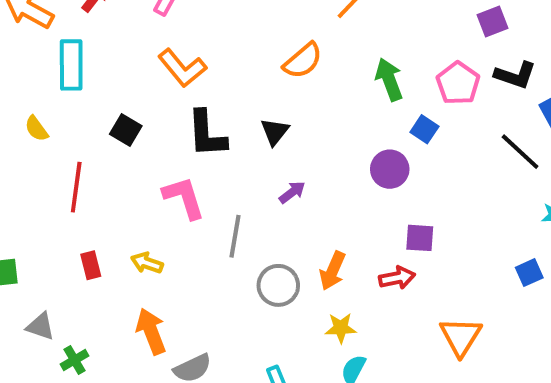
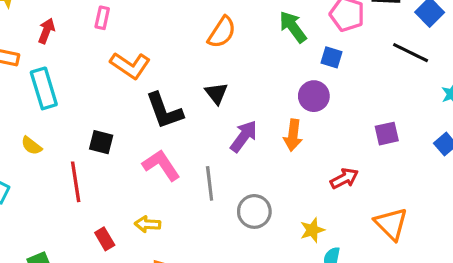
black square: (126, 130) -> (101, 142), moved
purple arrow: (292, 192) -> (244, 136), size x1.5
purple square: (420, 238) -> (387, 134), moved
orange arrow: (333, 271) -> (293, 135), moved
orange triangle: (461, 336) -> (391, 224), moved

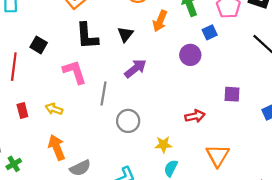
blue square: (331, 57) -> (210, 32), turned 32
orange arrow: (293, 135) -> (160, 21), moved

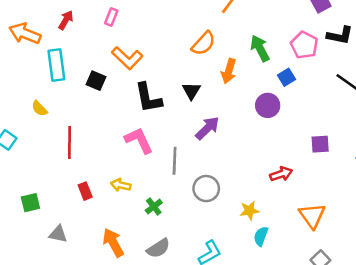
black square: (39, 45) -> (96, 81), moved
orange arrow: (57, 147) -> (113, 243), moved
green cross: (14, 164) -> (154, 207), moved

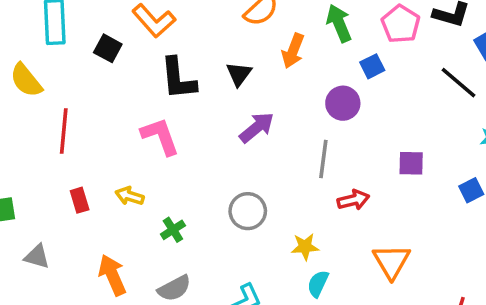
yellow semicircle: (39, 108) -> (26, 80), size x1.5
gray line: (175, 161) -> (323, 159), moved

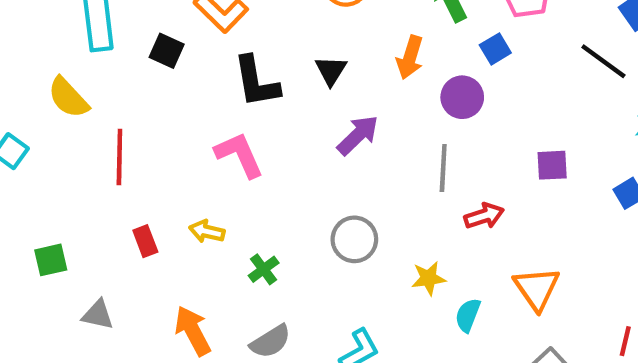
orange arrow: (293, 51) -> (410, 57), moved
cyan semicircle: (318, 284) -> (468, 315), moved

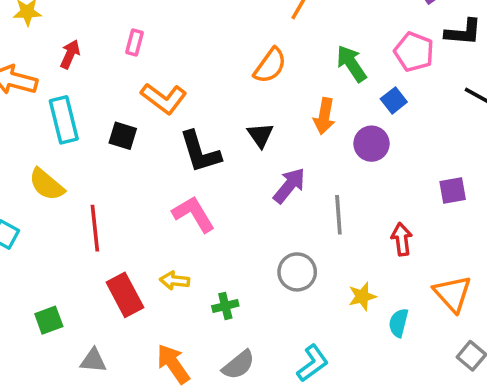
gray line: (443, 168) -> (338, 215), moved
red arrow: (484, 216) -> (402, 239), turned -72
red rectangle: (145, 241) -> (125, 295), size x1.6
green cross: (264, 269) -> (225, 306), turned 30

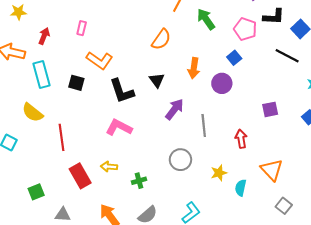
green arrow: (351, 64) -> (206, 19), moved
pink L-shape: (194, 214) -> (119, 127), turned -30

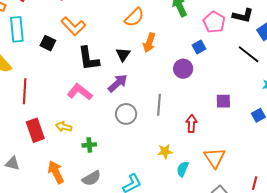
orange arrow: (194, 68) -> (149, 43), moved
purple arrow: (174, 109) -> (118, 83), moved
gray circle: (180, 160) -> (126, 114), moved

